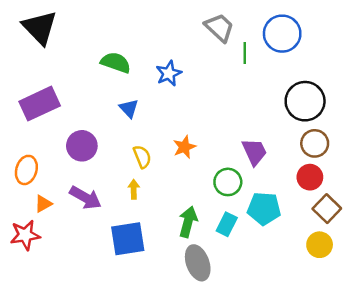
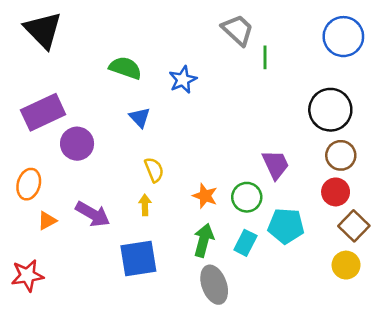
blue circle: (282, 34) -> (343, 37), moved
purple circle: (82, 146) -> (77, 144), moved
orange star: (184, 147) -> (205, 196), moved, turned -30
red star: (25, 235) -> (27, 276), moved

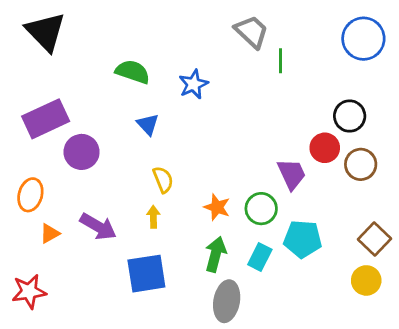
black circle: (330, 110) -> (350, 116), size x0.7
red circle: (336, 192) -> (325, 148), moved
gray ellipse: (214, 285) -> (227, 301), turned 30

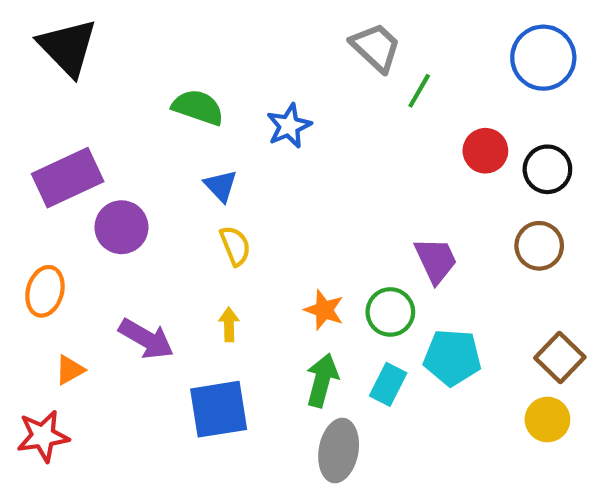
green line: (281, 61) -> (419, 91), turned 30
black circle: (350, 116) -> (547, 169), moved
red circle: (325, 148) -> (485, 151), moved
yellow semicircle: (163, 180) -> (235, 246), moved
orange triangle: (50, 233) -> (70, 370), moved

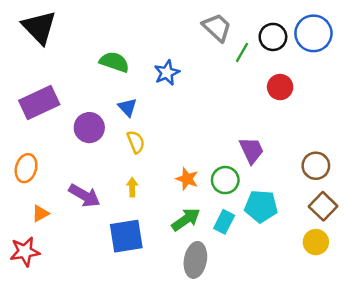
black circle: (547, 169) -> (273, 37), moved
purple circle: (121, 227) -> (89, 128), moved
brown circle: (539, 246) -> (316, 166), moved
green arrow: (322, 380) -> (186, 219), turned 40

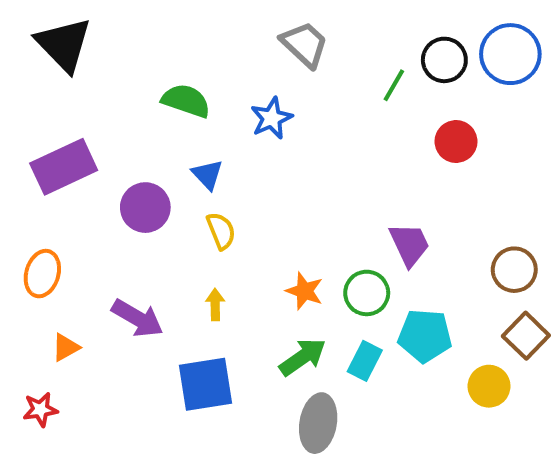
gray trapezoid: (217, 27) -> (305, 44), moved
yellow circle: (316, 242) -> (489, 386), moved
red star: (25, 252) -> (40, 409), size x0.7

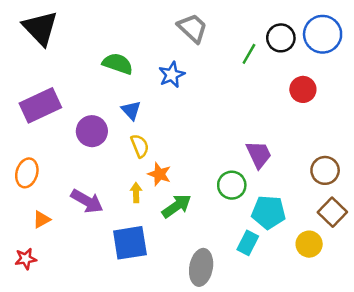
red circle: (456, 141) -> (303, 89), moved
orange star: (305, 291) -> (159, 174), moved
green arrow: (303, 357) -> (177, 206), moved
cyan rectangle: (365, 361) -> (248, 243), moved

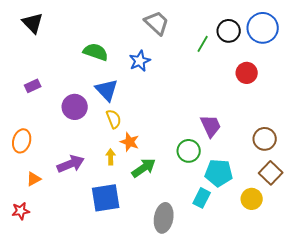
black triangle: (40, 28) -> (33, 23), size x0.7
purple rectangle: (40, 105) -> (33, 86), size x0.5
blue triangle: (131, 110) -> (107, 90), size x1.4
purple arrow: (87, 201) -> (71, 164), turned -52

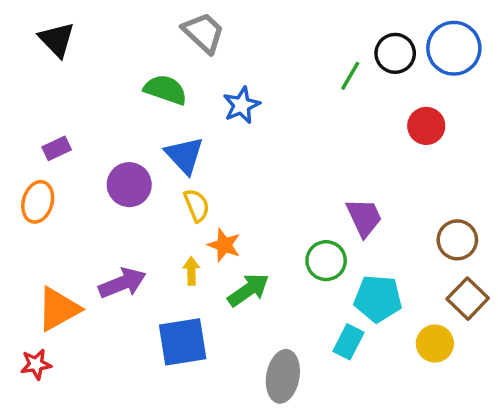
gray trapezoid: (157, 23) -> (203, 33), moved
orange ellipse: (22, 141) -> (38, 202), moved
orange triangle: (34, 179) -> (58, 309), size x1.8

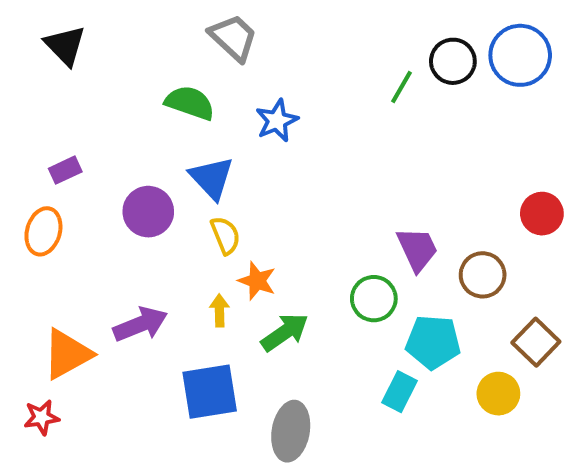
red circle: (426, 126) -> (542, 214), moved
brown circle: (457, 240) -> (483, 275), moved
gray ellipse: (283, 376) -> (291, 431), moved

